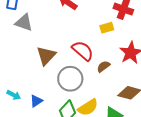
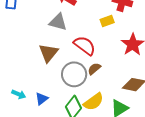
gray triangle: (24, 23) -> (58, 22), moved
brown semicircle: (103, 67) -> (94, 69), moved

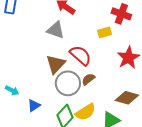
brown triangle: (48, 53) -> (56, 64), moved
cyan arrow: (19, 94) -> (12, 90), moved

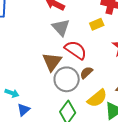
gray triangle: (56, 30) -> (61, 27), moved, turned 36
blue triangle: (34, 105) -> (24, 110), moved
yellow semicircle: (85, 112) -> (97, 98), moved

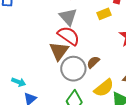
red semicircle: (76, 50) -> (69, 36), moved

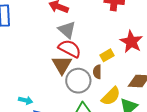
yellow rectangle: (104, 14) -> (107, 55), moved
brown semicircle: (93, 62) -> (97, 72), turned -40

